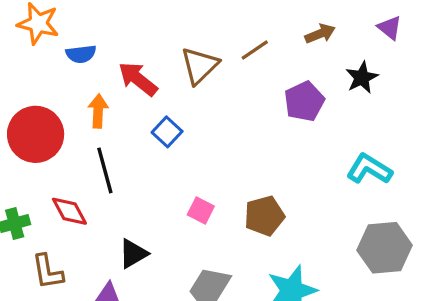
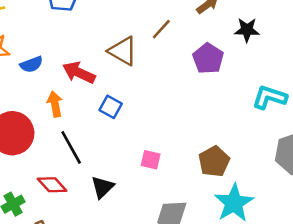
brown triangle: (200, 66) -> (123, 51), turned -32
black star: (362, 78) -> (247, 30), turned -30
brown pentagon: (264, 216) -> (214, 161), moved
black triangle: (133, 254) -> (102, 187), moved

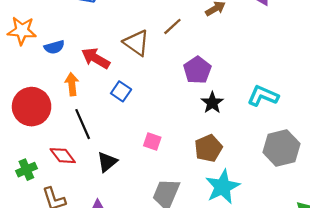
black star: (247, 30) -> (212, 103), moved, turned 30
purple pentagon: (208, 58) -> (197, 70), moved

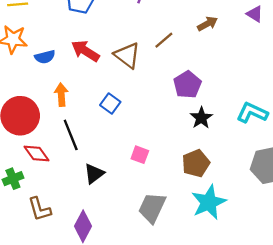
red arrow: (96, 58) -> (85, 51), moved
red diamond: (63, 156) -> (36, 153), moved

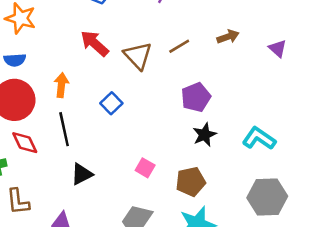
purple triangle: (255, 14) -> (278, 48), moved
blue semicircle: (45, 57) -> (15, 60), moved
pink square: (140, 155) -> (145, 168), moved

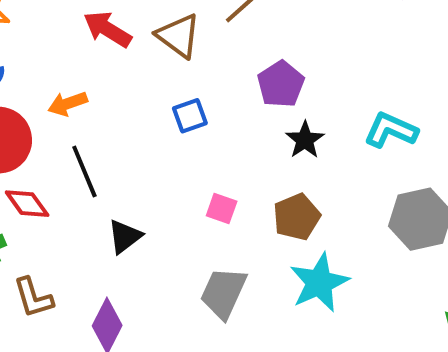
orange arrow: (61, 85) -> (68, 104), turned -105
blue square: (111, 103) -> (190, 116), moved, turned 35

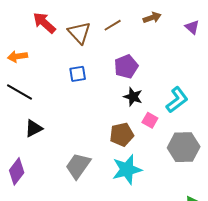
cyan L-shape: (391, 130) -> (177, 100), turned 108
black star: (305, 140) -> (133, 97), turned -30
black line: (84, 172) -> (20, 92), turned -48
pink square: (222, 209) -> (150, 120), moved

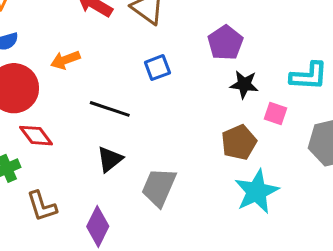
black line: (20, 92) -> (110, 109), moved
cyan L-shape: (177, 100) -> (309, 76), turned 52
gray trapezoid: (78, 166) -> (159, 187), moved

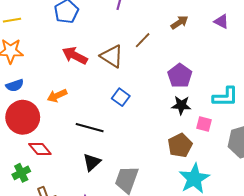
purple pentagon: (225, 43) -> (180, 76), moved
blue square: (157, 68) -> (121, 97), turned -30

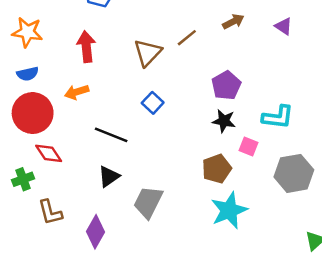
red arrow: (75, 56) -> (86, 47), moved, turned 50
brown triangle: (112, 56) -> (148, 53), turned 35

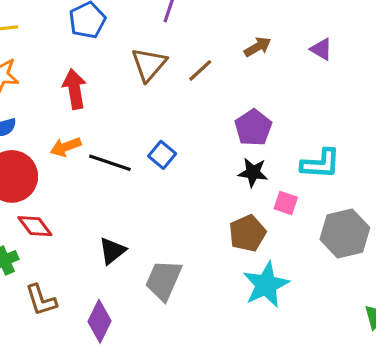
brown triangle: (148, 53) -> (149, 64), moved
black line: (111, 135) -> (110, 163), moved

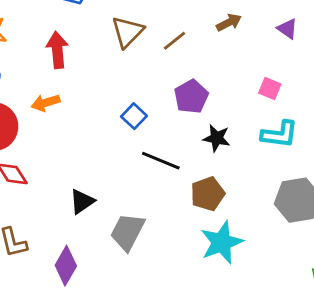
purple pentagon: (253, 128) -> (191, 97), moved
black line: (110, 163) -> (161, 161), moved
pink square: (286, 203) -> (270, 89), moved

